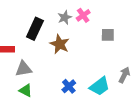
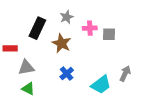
pink cross: (83, 15) -> (90, 28), moved, turned 32
blue cross: (69, 86) -> (67, 74), moved

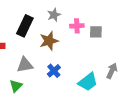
brown star: (62, 43) -> (49, 41), turned 30
gray triangle: (26, 67) -> (25, 65), moved
green triangle: (28, 89) -> (16, 86), turned 48

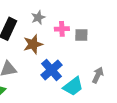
blue cross: (54, 71) -> (52, 70), moved, size x1.5

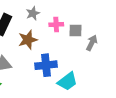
blue cross: (52, 70) -> (46, 65), turned 35
gray arrow: (98, 75) -> (92, 43), moved

